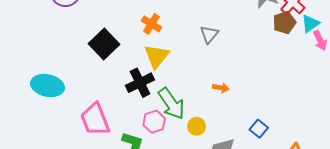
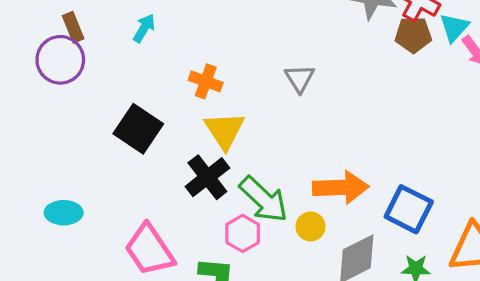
brown pentagon: (284, 23) -> (413, 35), turned 30
cyan ellipse: (47, 86) -> (64, 213), size x0.7
orange arrow: (221, 88) -> (341, 187), moved, size x2.0
blue square: (259, 129) -> (409, 209), size x1.6

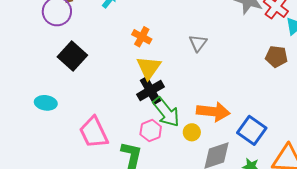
brown pentagon: (413, 35) -> (276, 57), moved
black square: (138, 129) -> (72, 56), moved
black cross: (207, 177) -> (150, 91), moved

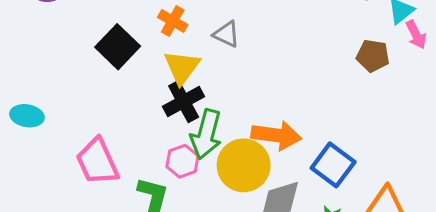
gray triangle: (198, 43) -> (226, 34), moved, turned -42
black square: (72, 56) -> (118, 47), moved
green arrow: (166, 112) -> (206, 134), turned 52
yellow circle: (192, 132) -> (244, 165), size x2.0

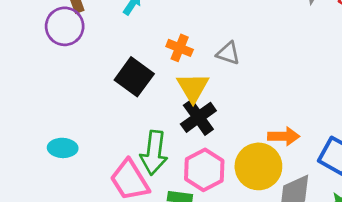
green arrow: (206, 134) -> (154, 153), moved
orange arrow: (276, 135) -> (284, 136), size x0.7
pink hexagon: (182, 161) -> (204, 170), size x1.4

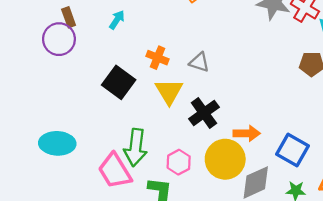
black cross: (198, 117) -> (204, 113), moved
cyan ellipse: (63, 148) -> (57, 143), size x1.4
pink hexagon: (204, 170) -> (179, 162), size x0.7

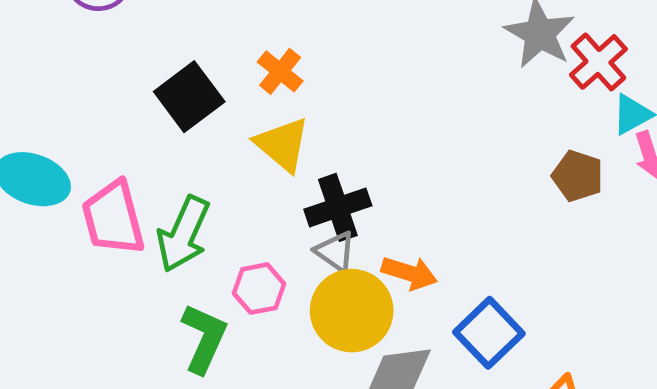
gray triangle: (199, 62) -> (335, 252), moved
yellow triangle: (169, 91) -> (282, 145), turned -36
pink trapezoid: (115, 171) -> (113, 218), moved

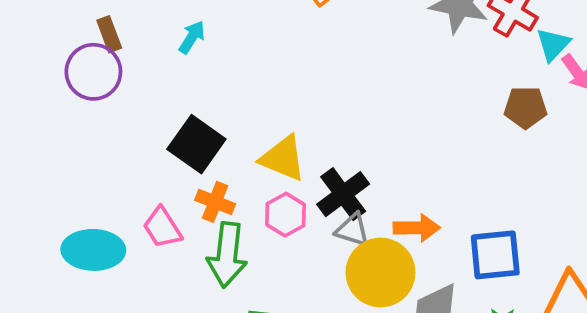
orange cross: (280, 71) -> (215, 202), moved
pink trapezoid: (113, 218) -> (162, 228), moved, size x0.7
pink hexagon: (259, 289) -> (286, 215), moved
blue square: (489, 333) -> (495, 255), turned -34

